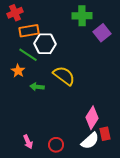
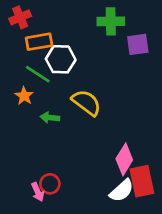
purple square: (102, 33) -> (138, 44), turned 30
red rectangle: (105, 134) -> (142, 181), size x1.6
red circle: (56, 145) -> (50, 184), moved

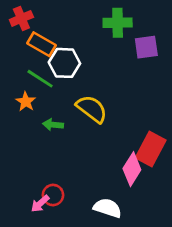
orange rectangle: (39, 42) -> (41, 44), turned 40
red rectangle: (142, 181) -> (151, 149), moved, turned 40
white semicircle: (122, 191) -> (108, 208), moved, turned -120
pink arrow: (38, 192) -> (40, 204), turned 72

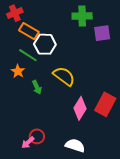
green arrow: (53, 125) -> (37, 87), turned -120
pink diamond: (132, 169) -> (80, 108), moved

